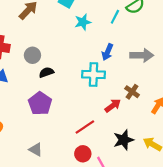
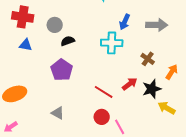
red arrow: (113, 106) -> (130, 84), moved
red line: (85, 127) -> (104, 92), turned 66
black star: (124, 140) -> (152, 89), moved

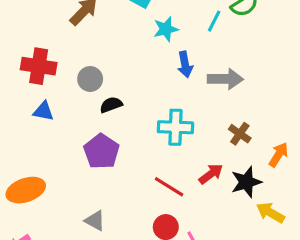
blue arrow: (125, 22) -> (185, 64), moved, turned -35
gray arrow: (157, 25) -> (225, 79), moved
cyan cross: (112, 43) -> (175, 127), moved

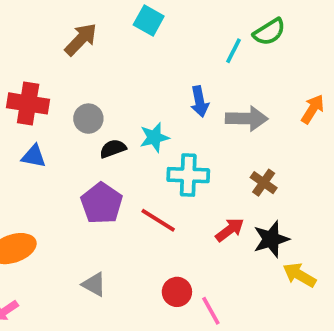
cyan star: (166, 29) -> (154, 137), moved
orange arrow: (278, 155) -> (313, 109), moved
red line: (169, 187) -> (158, 220), moved

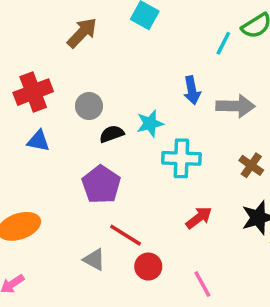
red cross: (28, 103) -> (33, 92), turned -30
red line: (158, 220) -> (126, 235), moved
red arrow: (230, 230) -> (199, 218), moved
red circle: (177, 292) -> (148, 267), moved

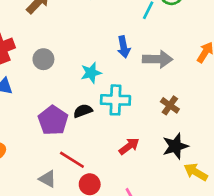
black semicircle: (112, 134) -> (83, 111), moved

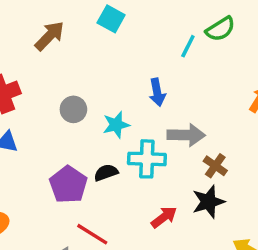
gray circle: (43, 59) -> (73, 109), moved
gray arrow: (158, 59) -> (186, 135), moved
black star: (175, 146) -> (208, 202), moved

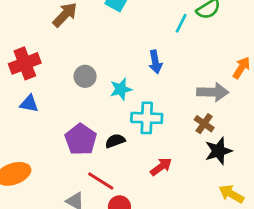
gray arrow: (186, 135) -> (213, 92), moved
black semicircle: (106, 173) -> (115, 141), moved
black star: (208, 202) -> (218, 151), moved

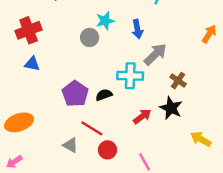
gray circle: (85, 76) -> (90, 37), moved
cyan star: (121, 89) -> (105, 21), moved
gray arrow: (213, 92) -> (155, 54), moved, turned -45
black star: (218, 151) -> (171, 108), moved, turned -30

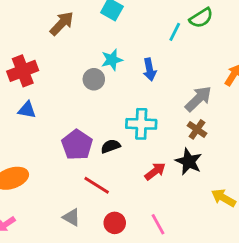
gray arrow: (155, 54) -> (198, 99), moved
gray triangle: (70, 145) -> (72, 217), moved
red circle: (108, 150) -> (115, 223), moved

